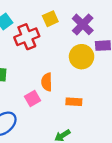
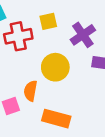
yellow circle: (82, 57) -> (55, 67), moved
orange rectangle: (74, 102) -> (56, 119), size x1.5

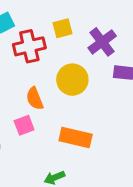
orange semicircle: (30, 91) -> (35, 99), moved, turned -30

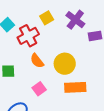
yellow circle: (72, 80) -> (65, 64), moved
orange semicircle: (35, 99) -> (37, 61), moved

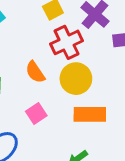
red cross: (28, 36) -> (67, 42), moved

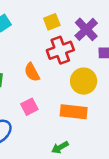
yellow circle: (76, 79) -> (84, 81), moved

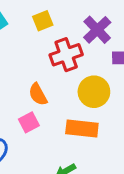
yellow square: (52, 22) -> (43, 21), moved
orange semicircle: (32, 72) -> (38, 94), moved

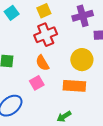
purple cross: (97, 30) -> (83, 16), turned 30
red cross: (66, 55) -> (46, 35), moved

